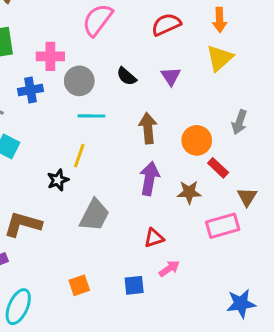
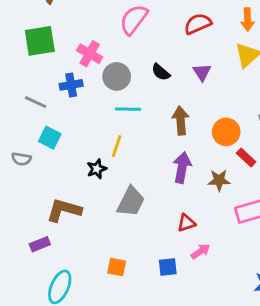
pink cross: (50, 56) -> (90, 54), turned 30
orange square: (79, 285) -> (117, 267), turned 30

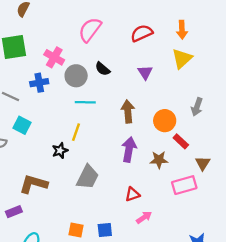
black semicircle: (161, 72) -> (103, 69), moved
blue square: (168, 267) -> (105, 230), moved

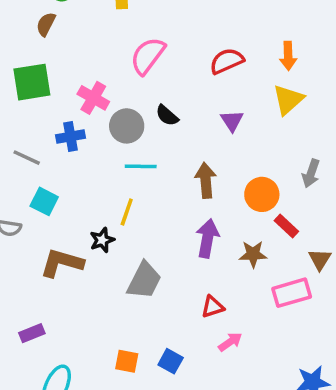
brown L-shape: (33, 184) -> (62, 263), moved
blue square: (105, 230) -> (171, 361), turned 35

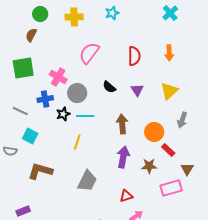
red semicircle: (227, 61) -> (134, 56), turned 114
yellow triangle: (288, 100) -> (169, 91), moved
black semicircle: (167, 115) -> (109, 87), moved
black star: (102, 240) -> (63, 114), moved

